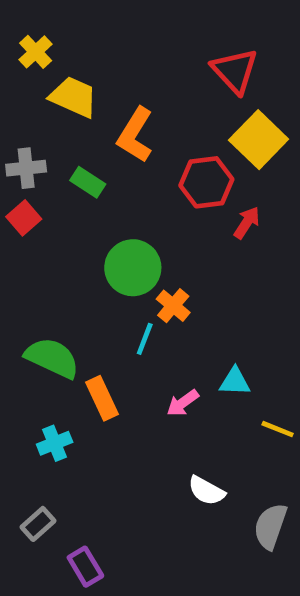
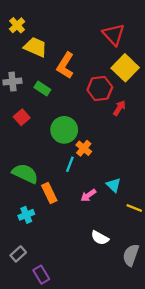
red square: (24, 218) -> (22, 117), moved
cyan triangle: (235, 382) -> (114, 185), turned 42

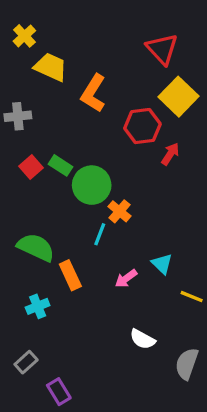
green rectangle: (42, 88) -> (60, 165), moved

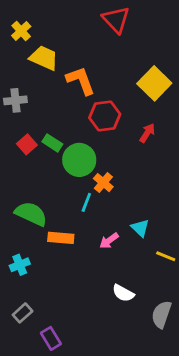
red triangle: (162, 49) -> (116, 20), moved
orange L-shape: (93, 93) -> (81, 81), turned 128
red hexagon: (142, 126) -> (105, 116), moved
orange rectangle: (70, 275) -> (61, 238), turned -60
cyan cross: (38, 306) -> (20, 265), moved

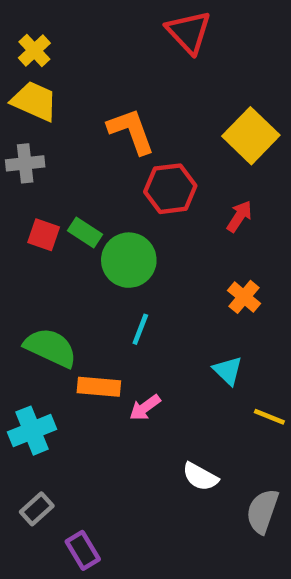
yellow trapezoid: (44, 58) -> (34, 101), moved
red square: (27, 144) -> (44, 235), turned -30
orange cross: (103, 183) -> (244, 297), moved
pink arrow: (109, 241) -> (145, 408), moved
cyan cross: (20, 265) -> (32, 431), size x1.4

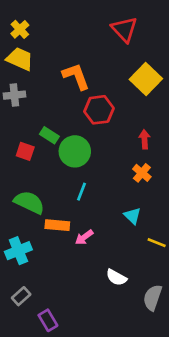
red triangle: (189, 32) -> (124, 29), moved
red arrow: (239, 216) -> (145, 139), moved, turned -36
red square: (44, 235) -> (25, 151), moved

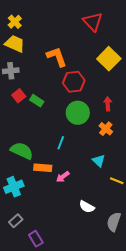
red square: (25, 151) -> (19, 96), moved, turned 32
green circle: (75, 151) -> (78, 113), moved

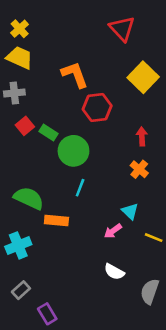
green circle: (78, 113) -> (73, 151), moved
pink arrow: (63, 177) -> (113, 231), moved

